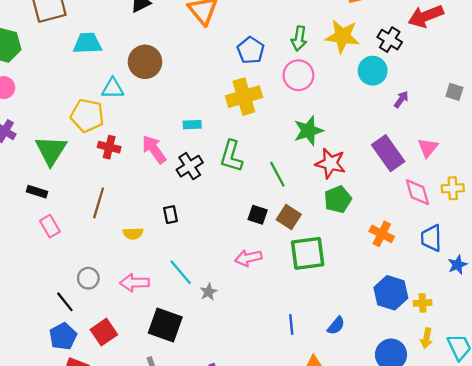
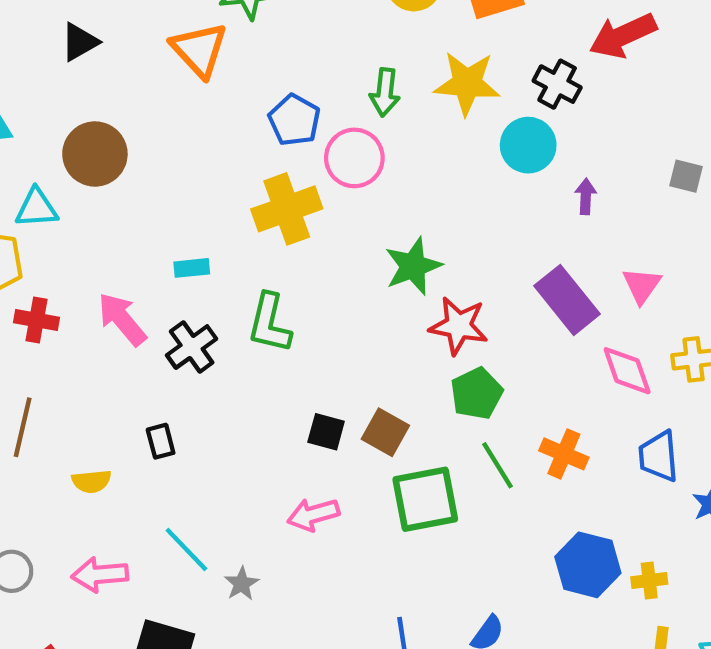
pink circle: (298, 75) -> (354, 158), moved
purple arrow: (401, 99) -> (586, 196), turned -30
green line: (277, 174) -> (497, 465), moved

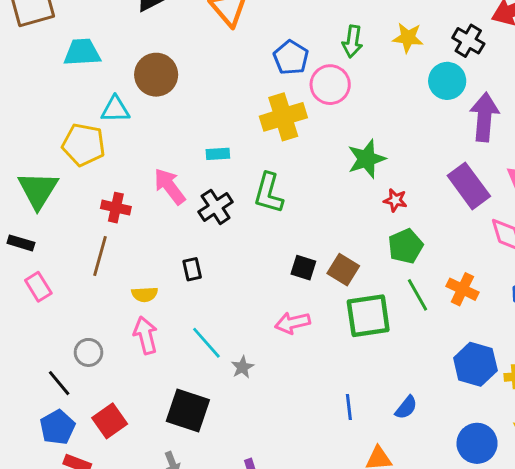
yellow star: (467, 83) -> (408, 38), size x0.7
purple arrow: (586, 196) -> (484, 117), size x2.0
red cross: (36, 320) -> (116, 208), moved
red star: (459, 326) -> (395, 200), size x0.6
pink arrow: (100, 575) -> (146, 335), moved, turned 78

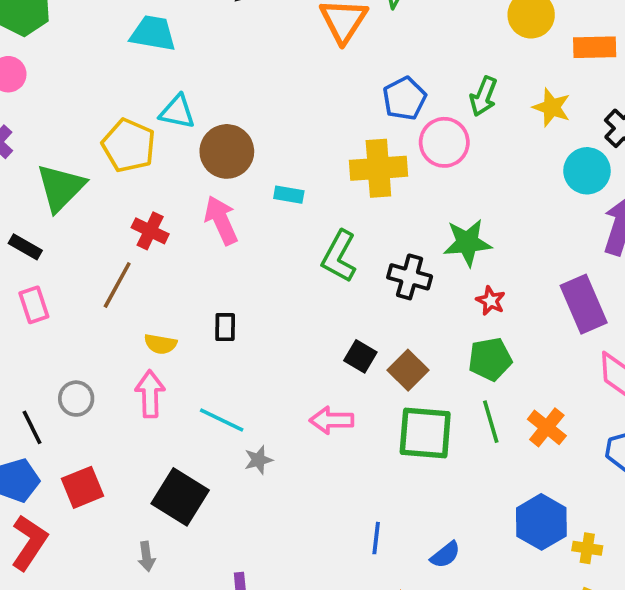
brown circle: (156, 75) -> (227, 151), moved
black cross: (216, 207) -> (410, 277), moved, turned 36
cyan line: (206, 343) -> (222, 420), turned -36

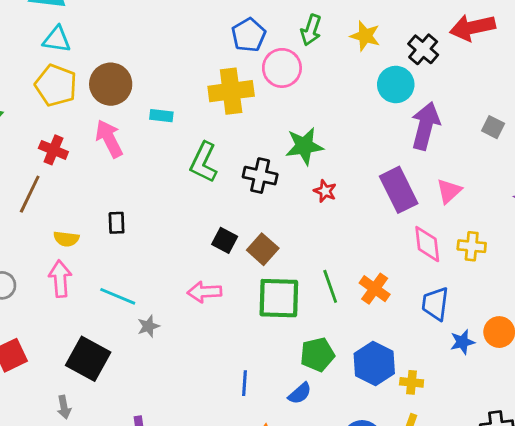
cyan triangle: (177, 112) -> (57, 39), moved
yellow pentagon: (129, 145) -> (56, 85), moved
green pentagon: (490, 359) -> (317, 354), moved

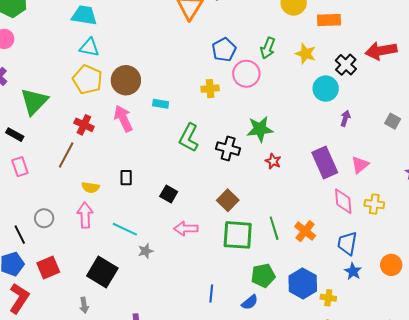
yellow cross: (231, 91) -> (210, 89), size x0.6
purple arrow: (425, 126) -> (345, 118), size x0.5
black square: (225, 240) -> (169, 194), moved
blue star: (462, 342) -> (353, 271), moved, turned -30

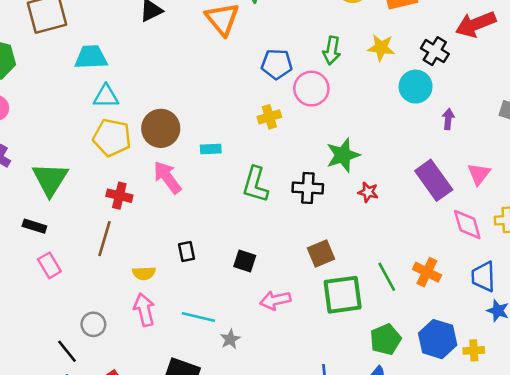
blue pentagon: (224, 50) -> (277, 64), turned -30
brown square: (228, 200) -> (321, 253), turned 35

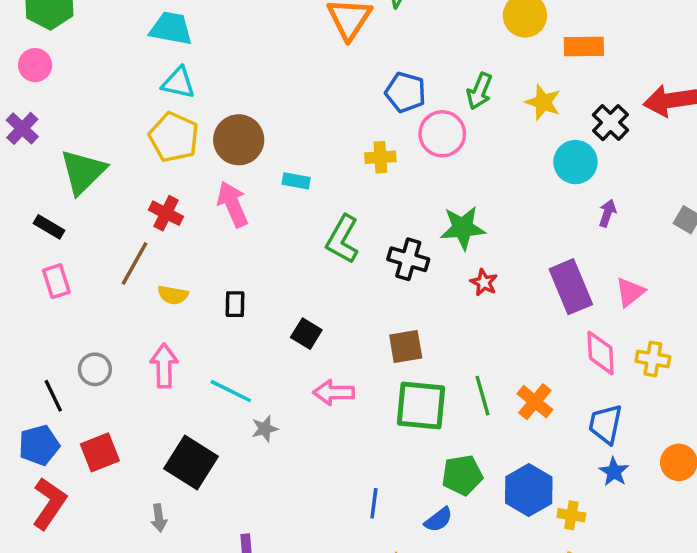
yellow semicircle: (144, 273) -> (173, 295), moved

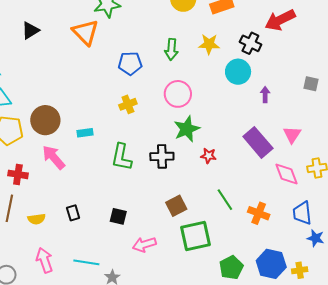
pink circle: (442, 134) -> (178, 94), moved
green line: (483, 396) -> (225, 200), moved

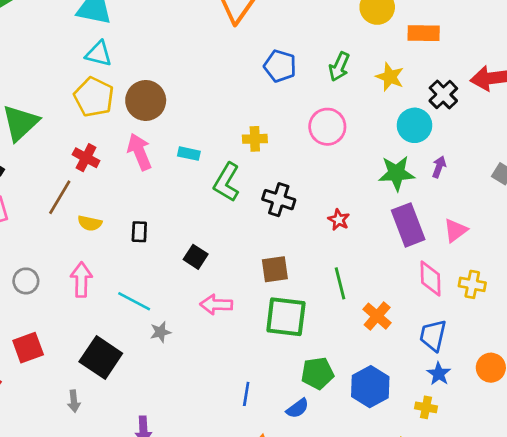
yellow cross: (128, 104) -> (255, 139), moved
green star: (187, 129) -> (396, 173), moved
cyan rectangle: (85, 133) -> (189, 154), moved
yellow cross: (300, 270) -> (426, 407), moved

